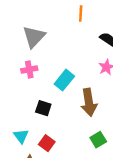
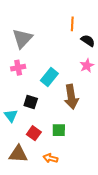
orange line: (81, 13) -> (72, 24), moved
cyan triangle: (21, 136) -> (11, 116), moved
green square: (98, 140) -> (59, 130), moved, turned 32

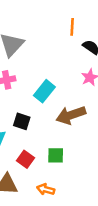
brown arrow: (71, 97) -> (71, 115), turned 80

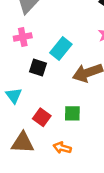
black square: (22, 121) -> (38, 68), moved

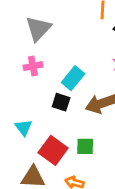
black square: (38, 68) -> (61, 102), moved
red square: (42, 117) -> (53, 150), size x1.5

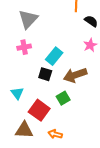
green square: (85, 146) -> (63, 98), moved, turned -32

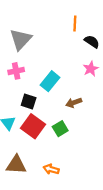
black square: (45, 74) -> (29, 101), moved
brown arrow: (75, 75) -> (74, 103), size x0.6
red square: (39, 110) -> (33, 126), moved

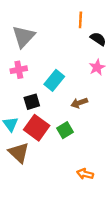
black square: (29, 101) -> (32, 102), turned -35
brown triangle: (16, 165) -> (19, 153), moved, turned 40
orange arrow: (51, 169) -> (85, 174), moved

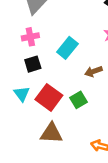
black square: (32, 102) -> (33, 64), moved
brown triangle: (19, 153) -> (51, 133), moved, turned -40

